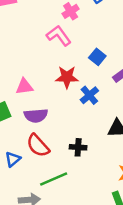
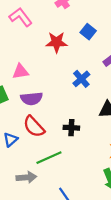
pink L-shape: (59, 36) -> (21, 17), moved
blue square: (97, 57) -> (88, 32), moved
red star: (67, 77) -> (57, 42), moved

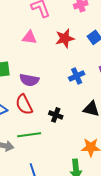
red star: (57, 42) -> (65, 38), turned -30
pink triangle: (20, 72) -> (29, 37), moved

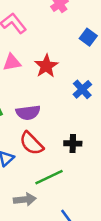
red star: (65, 38) -> (46, 66), moved

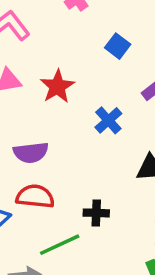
red semicircle: (31, 143) -> (35, 196), turned 140
black cross: (73, 143) -> (96, 213), moved

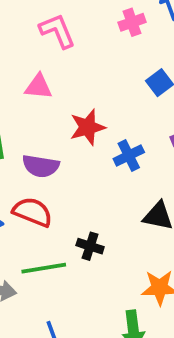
red star: (57, 86) -> (87, 127), moved

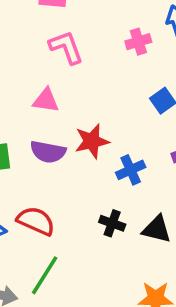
purple semicircle: (41, 166) -> (48, 152), moved
black cross: (90, 246) -> (112, 223), moved
green line: (44, 268) -> (45, 275), turned -51

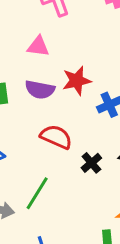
red semicircle: (36, 221) -> (56, 137), moved
black cross: (112, 223) -> (91, 163), moved, turned 30

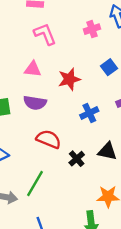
red star: (77, 81) -> (69, 79), moved

